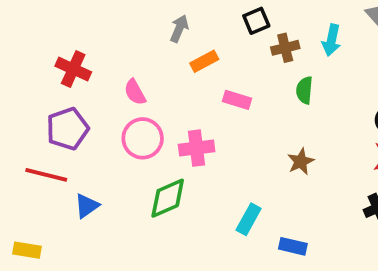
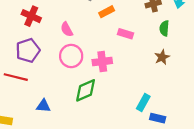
brown star: (301, 161) -> (162, 57), moved
blue triangle: (87, 206) -> (43, 106), moved, turned 40
cyan rectangle: (249, 219) -> (143, 103), moved

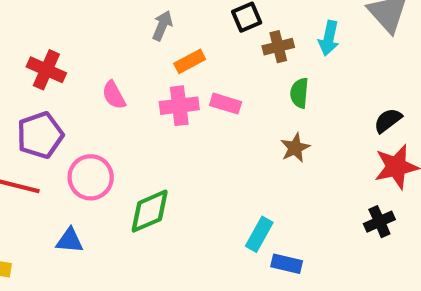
pink circle: (71, 56) -> (91, 177), moved
pink cross: (102, 62) -> (179, 106), moved

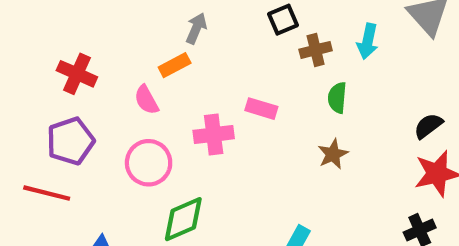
orange rectangle: (190, 61) -> (175, 65), moved
pink cross: (179, 106) -> (214, 135), moved
pink circle: (91, 177) -> (149, 163), moved

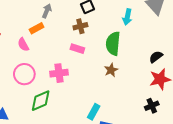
brown cross: (316, 50) -> (80, 26), moved
green semicircle: (337, 98) -> (113, 44), size x1.6
pink cross: (214, 135) -> (59, 73), moved

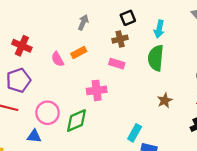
cyan arrow: (127, 17) -> (159, 29), moved
orange rectangle: (37, 28) -> (79, 52), moved
brown star: (111, 70) -> (165, 100), moved
pink circle: (24, 74) -> (48, 113), moved

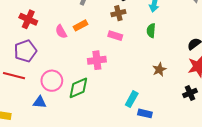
green semicircle: (156, 58) -> (151, 31), size x0.6

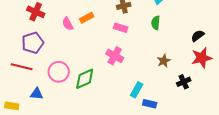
pink cross: (97, 60) -> (115, 56), moved, turned 36
black cross: (190, 93) -> (184, 82), moved
blue triangle: (40, 102) -> (37, 94), moved

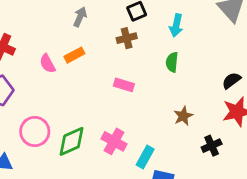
pink rectangle: (121, 28) -> (124, 85), moved
pink cross: (115, 56) -> (114, 141), moved

